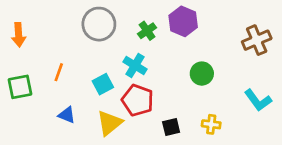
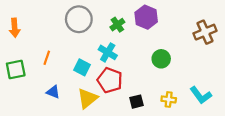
cyan square: (103, 84) -> (82, 67), turned -35
cyan L-shape: (258, 100) -> (201, 95), moved

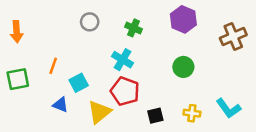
purple hexagon: (146, 17) -> (183, 19), moved
gray circle: (79, 19) -> (90, 22), size x0.6
green cross: (117, 25) -> (133, 28), turned -32
cyan square: (82, 67) -> (79, 83), moved, turned 35

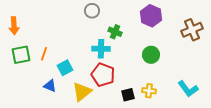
gray circle: (90, 22) -> (92, 11), moved
green cross: (133, 28) -> (115, 32), moved
cyan cross: (123, 60) -> (101, 49), turned -30
green square: (18, 79) -> (21, 55), moved
yellow cross: (192, 113) -> (149, 91), moved

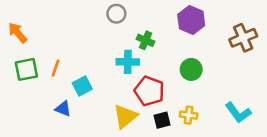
orange arrow: (14, 26) -> (18, 33), turned 144
red pentagon: (103, 75) -> (149, 91), moved
yellow triangle: (82, 92) -> (125, 116), moved

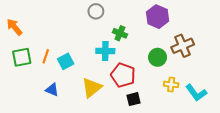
brown cross: (243, 38) -> (183, 46), moved
cyan square: (82, 86) -> (66, 61), moved
yellow cross: (189, 115) -> (171, 84), moved
yellow triangle: (125, 116) -> (92, 88), moved

